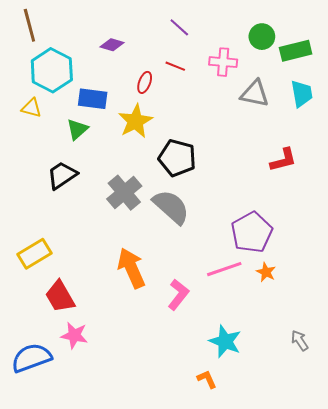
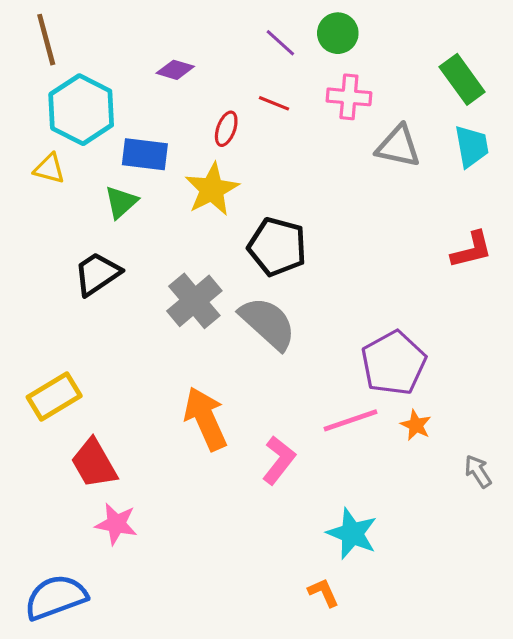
green circle: (262, 37) -> (338, 33), moved
green rectangle: (296, 51) -> (462, 79), turned 68
red L-shape: (283, 160) -> (472, 250), moved
gray arrow: (300, 340) -> (478, 471), moved
blue semicircle: (31, 358) -> (56, 597), moved

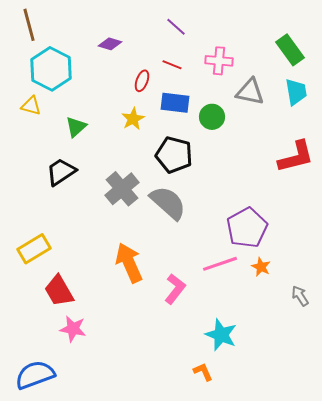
green circle: (338, 33) -> (212, 117), moved
blue rectangle: (145, 154) -> (175, 103), moved
yellow star: (212, 189) -> (133, 119), size x0.7
red L-shape: (472, 250) -> (296, 157), size x1.4

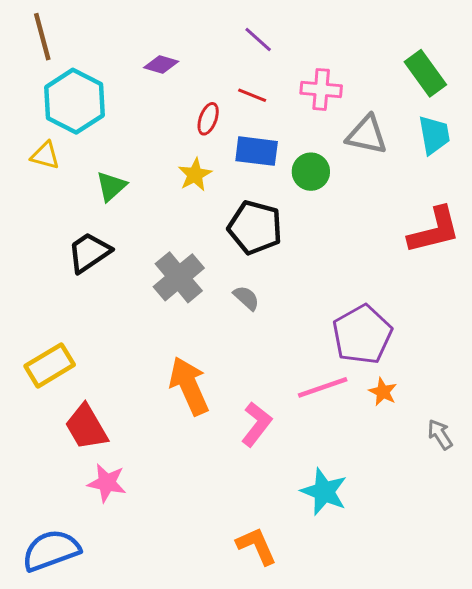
gray semicircle: (168, 203) -> (246, 298), size x0.5
orange L-shape: (203, 372) -> (257, 546), moved, size x1.4

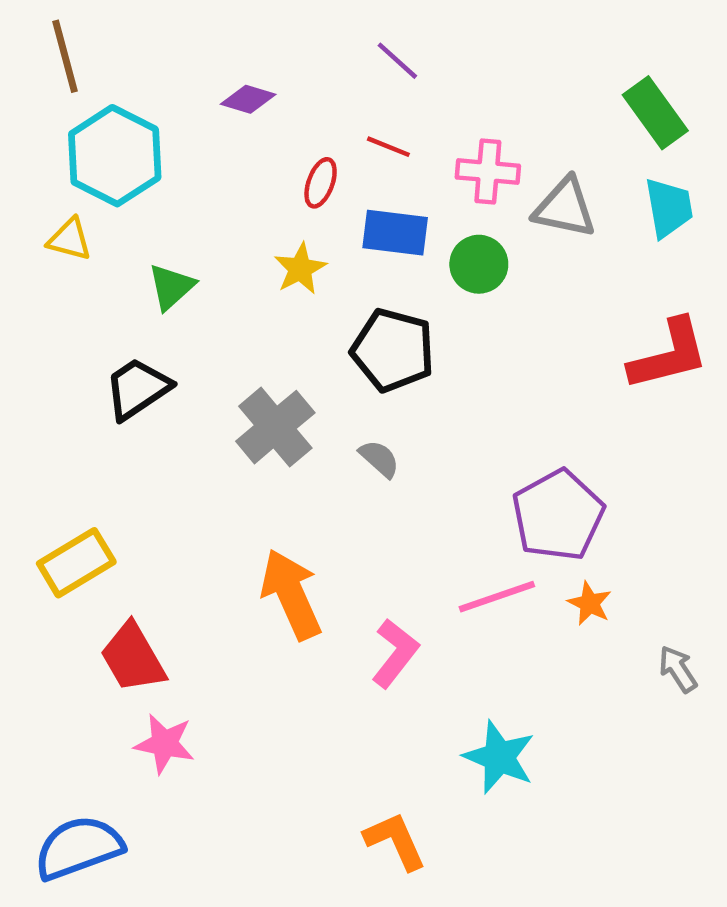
pink cross: (321, 89) -> (488, 172), moved

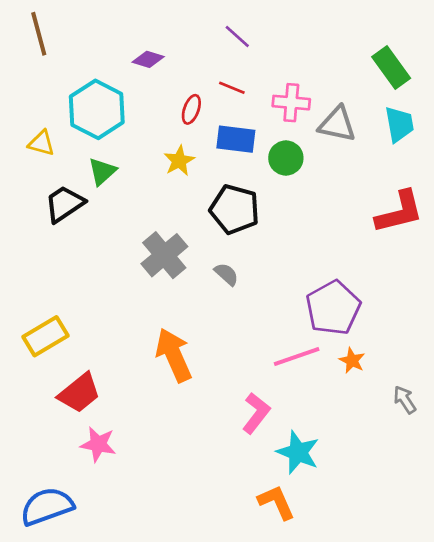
cyan hexagon: (115, 156) -> (97, 109), moved
black trapezoid: (137, 389) -> (64, 204), moved
pink L-shape: (395, 653) -> (256, 413), moved
red trapezoid: (133, 658) -> (79, 393), turned -99
orange L-shape: (395, 841) -> (276, 502), moved

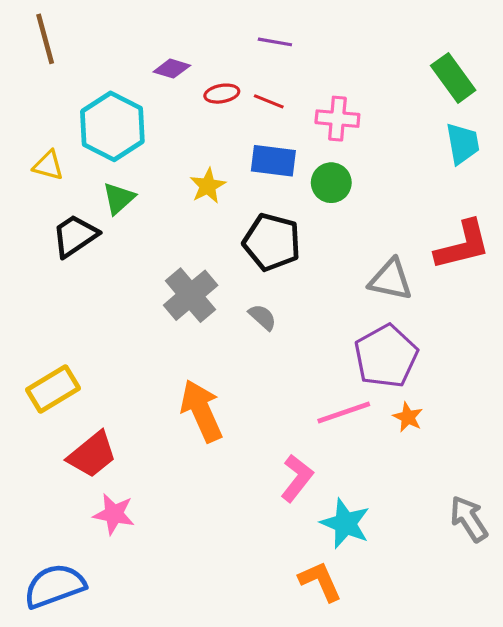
purple line: (237, 36) -> (275, 42), turned -32
red ellipse: (191, 109) -> (222, 94), moved, turned 60
gray triangle: (337, 124) -> (391, 280), moved
gray arrow: (405, 400) -> (469, 519), moved, size x1.4

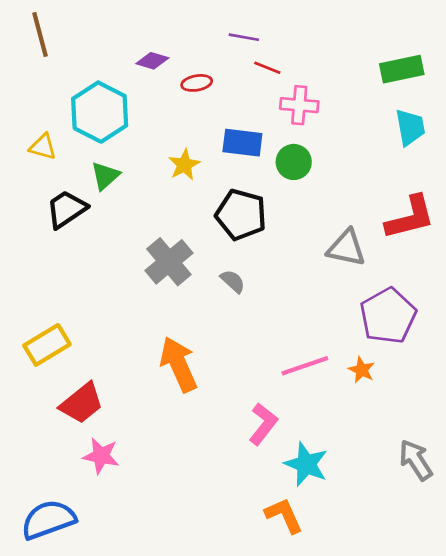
green rectangle: (453, 78) -> (402, 69), turned -66
red line: (269, 101) -> (267, 68), moved
purple pentagon: (386, 356) -> (388, 316), moved

